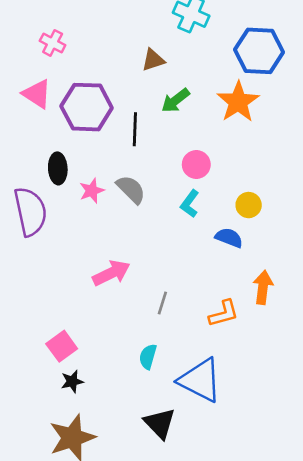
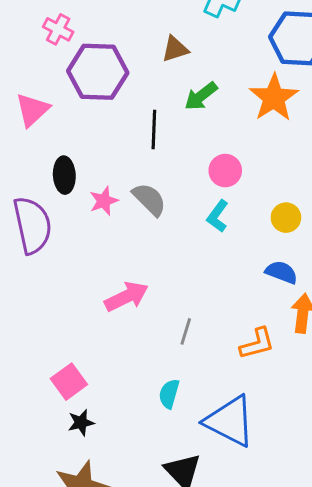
pink triangle: (37, 94) -> (32, 110), moved, turned 44
purple hexagon: (87, 107) -> (98, 72), moved
blue semicircle: (229, 238) -> (281, 272), moved

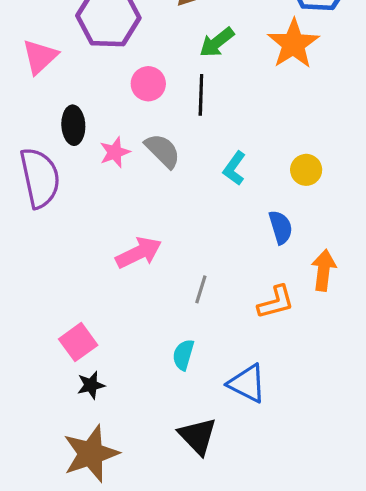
black line: (154, 130) -> (201, 95), moved
pink circle: (225, 171) -> (148, 84), moved
blue semicircle: (281, 272) -> (281, 227), moved, turned 52
blue triangle: (230, 421) -> (247, 383), size x0.7

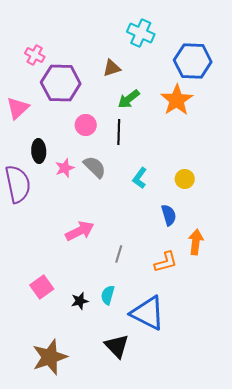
blue triangle: (247, 383) -> (148, 313), size x1.4
black star: (91, 385) -> (80, 301), moved

